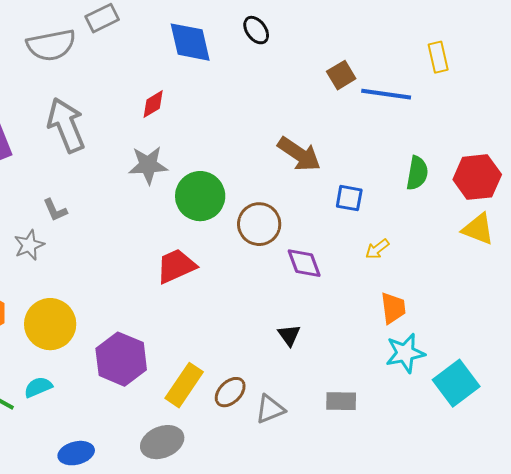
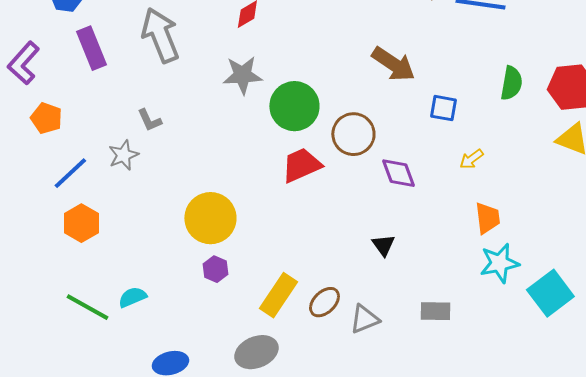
red trapezoid: (176, 266) -> (301, 165), moved
yellow circle: (50, 324) -> (210, 218), moved
purple hexagon: (121, 359) -> (215, 269), size x0.5

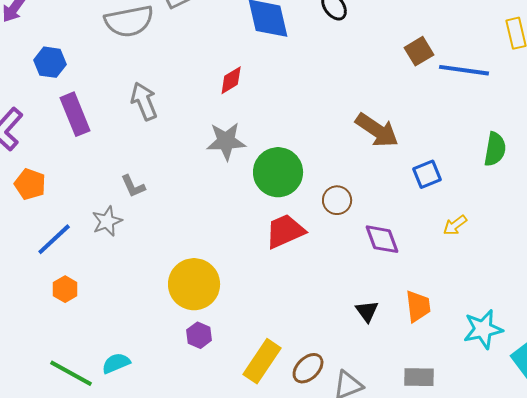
gray arrow: (160, 35) -> (144, 101), size x0.7
blue square: (443, 108) -> (427, 174), turned -32
brown circle: (353, 134) -> (337, 200), size x0.7
orange trapezoid: (487, 218) -> (418, 306), moved
orange hexagon: (81, 223) -> (65, 289), size x0.7

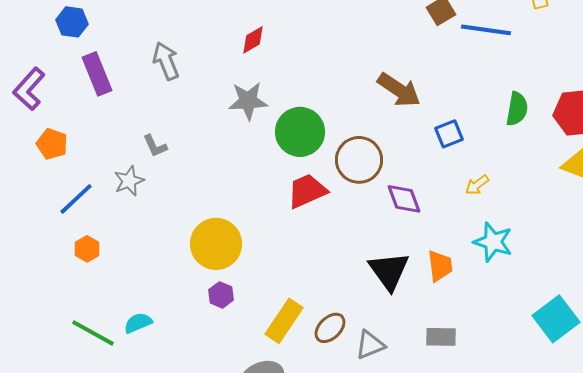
brown circle: (337, 200) -> (359, 160), size x1.6
black triangle: (367, 311) -> (389, 271), size x1.8
cyan star: (483, 329) -> (493, 242), moved, turned 30

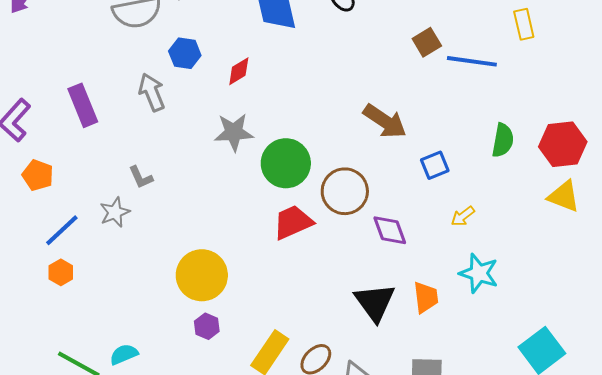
blue hexagon: (72, 22) -> (185, 53), moved
orange hexagon: (87, 249) -> (61, 272), moved

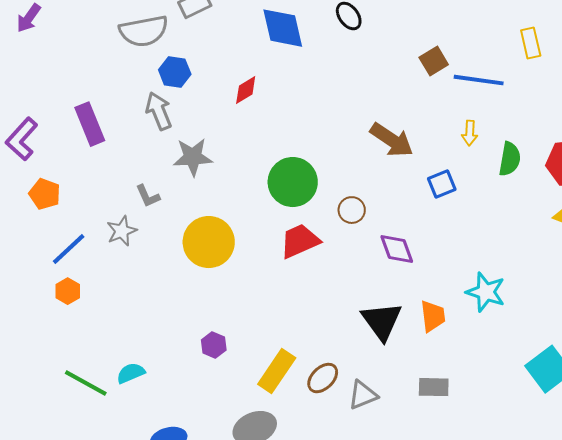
blue hexagon: (185, 53) -> (175, 72), moved
gray star: (234, 132) -> (193, 157), moved
brown circle: (345, 191) -> (352, 210), size x0.6
yellow arrow: (463, 216) -> (470, 133), moved, turned -50
yellow circle: (202, 275) -> (209, 242), moved

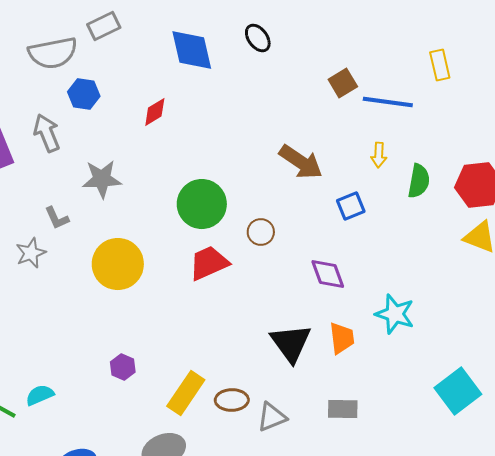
gray arrow: (159, 111) -> (47, 133), moved
purple diamond: (397, 249) -> (328, 274), moved
brown ellipse: (323, 378) -> (232, 400), turned 44

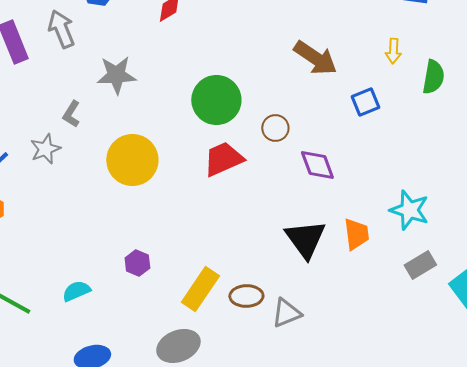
gray L-shape: (57, 218) -> (71, 114), turned 56
purple diamond: (328, 274) -> (317, 165), moved
cyan semicircle: (40, 395) -> (76, 291), moved
gray rectangle: (343, 409) -> (420, 265), moved, turned -32

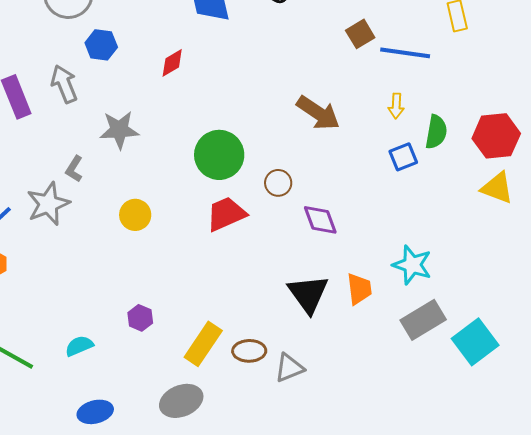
blue square: (365, 102) -> (403, 157), moved
gray star: (45, 149) -> (48, 204), size x1.4
yellow circle: (132, 160) -> (135, 215), size x0.6
gray rectangle: (420, 265) -> (423, 320), size x1.4

